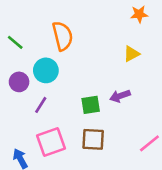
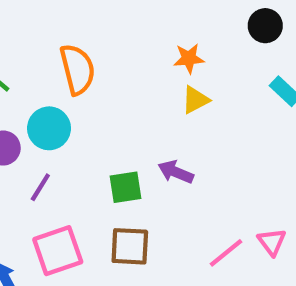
orange star: (139, 14) -> (189, 58), moved
purple arrow: (120, 96) -> (176, 172), turned 42

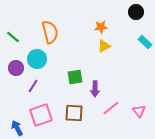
purple arrow: (176, 172) -> (95, 89), moved, turned -112
green square: (125, 187) -> (75, 77), moved
pink line: (226, 253) -> (111, 108), moved

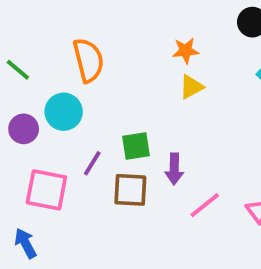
purple line: (33, 86) -> (92, 163), moved
brown square: (74, 113) -> (130, 190), moved
pink square: (41, 115) -> (46, 190), moved, turned 30

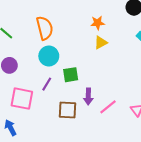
cyan circle: (64, 112) -> (49, 56), moved
purple arrow: (174, 169) -> (88, 96), moved
brown square: (130, 190) -> (67, 110), moved

